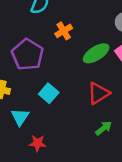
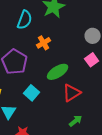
green ellipse: (96, 53) -> (58, 72), moved

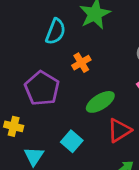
cyan square: (32, 93) -> (72, 141), moved

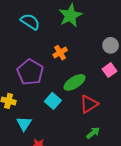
cyan semicircle: (56, 31) -> (30, 22), moved, turned -78
cyan square: (72, 141) -> (53, 101), moved

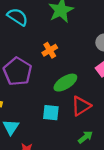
cyan square: (53, 101) -> (51, 113), moved, turned -35

